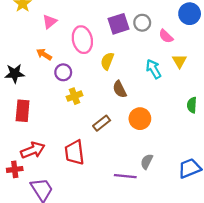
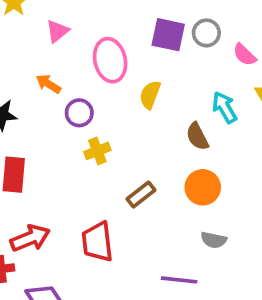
purple square: (118, 24) -> (168, 35), turned 30
brown semicircle: (120, 89) -> (197, 136), moved
gray semicircle: (147, 161) -> (214, 240), moved, turned -105

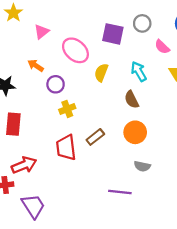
gray circle: (206, 33) -> (142, 23), moved
pink ellipse: (110, 60) -> (75, 50), turned -36
cyan arrow: (225, 107) -> (139, 71), moved
red trapezoid: (97, 242) -> (66, 148), moved

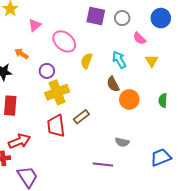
purple square: (113, 34) -> (96, 16), moved
orange arrow: (36, 66) -> (21, 54), moved
yellow cross: (67, 109) -> (57, 92), size x1.6
orange circle: (135, 132) -> (129, 99), moved

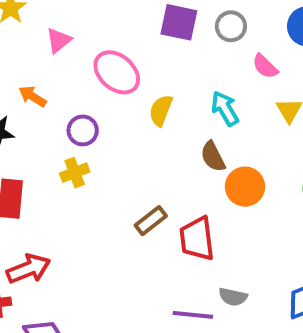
yellow cross: (57, 92) -> (75, 173), moved, size x0.6
red trapezoid: (56, 126) -> (197, 239), moved
gray semicircle: (122, 142) -> (233, 297), moved

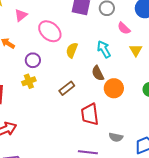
brown rectangle: (151, 221) -> (67, 88), moved
gray semicircle: (233, 297) -> (116, 137), moved

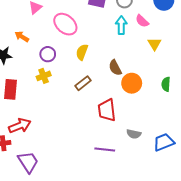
cyan arrow: (104, 49) -> (121, 25), moved, turned 30
yellow semicircle: (72, 50) -> (82, 52), moved

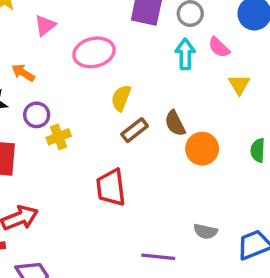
pink ellipse: (65, 24) -> (94, 52), turned -55
purple circle: (48, 54) -> (37, 115), moved
brown rectangle: (83, 83) -> (135, 130), moved
red trapezoid: (107, 110) -> (111, 187), moved

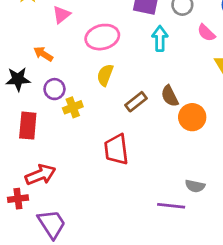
cyan arrow: (185, 54) -> (160, 38), moved
yellow semicircle: (121, 98) -> (105, 75), moved
purple line: (158, 257) -> (171, 206), moved

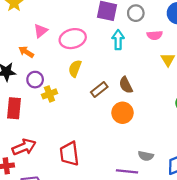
pink triangle: (62, 15) -> (41, 31), moved
pink semicircle: (206, 33) -> (155, 35), turned -48
orange circle: (192, 117) -> (123, 113), moved
red trapezoid: (116, 149) -> (69, 154), moved

